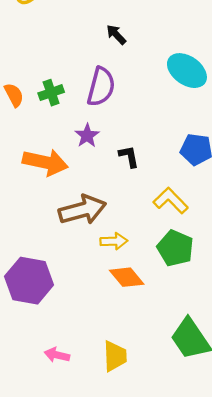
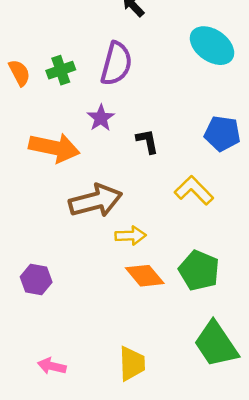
green pentagon: (175, 248) -> (199, 270), moved
purple hexagon: (29, 281) -> (36, 280), size x0.6
pink arrow: (57, 355) -> (52, 366), moved

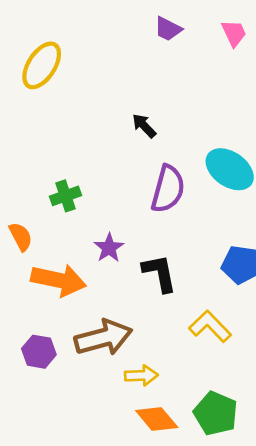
purple semicircle: (116, 64) -> (168, 189), moved
orange semicircle: (19, 73) -> (21, 237), moved
black L-shape: (147, 141) -> (160, 273), size x1.4
purple hexagon: (36, 280) -> (39, 352), moved

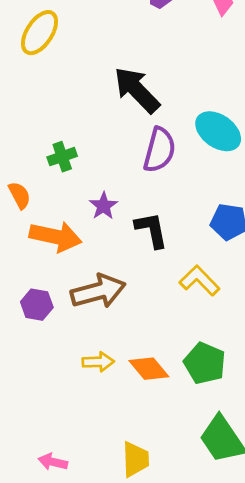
black arrow: (144, 126) -> (137, 90), size x2.0
yellow arrow: (141, 376) -> (98, 362), moved

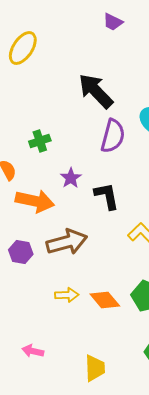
pink arrow: (53, 462) -> (33, 351), moved

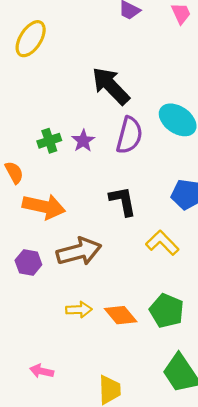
purple star: (71, 178) -> (83, 141), moved

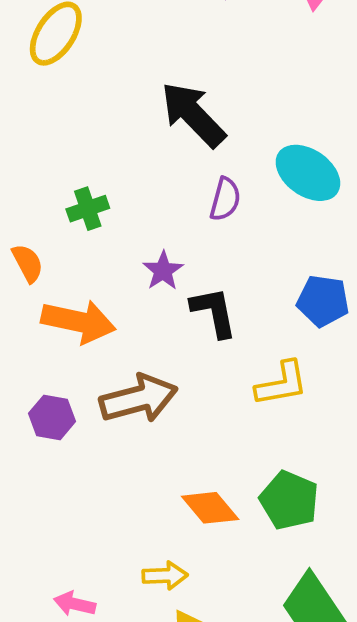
purple semicircle: (129, 135) -> (225, 199), size x0.7
purple star: (83, 141) -> (163, 271), moved
yellow L-shape: (162, 243) -> (282, 384), turned 124
yellow arrow: (79, 310) -> (165, 576), moved

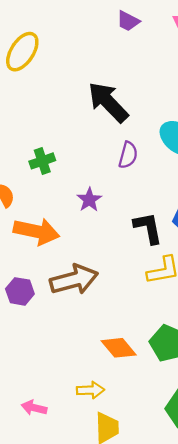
black L-shape: (214, 312) -> (148, 228), moved

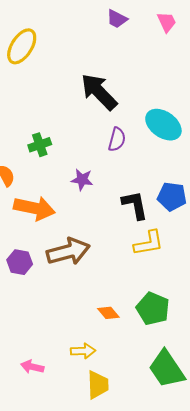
purple star: (89, 200) -> (82, 180), turned -30
orange diamond: (119, 348) -> (108, 313), size x0.7

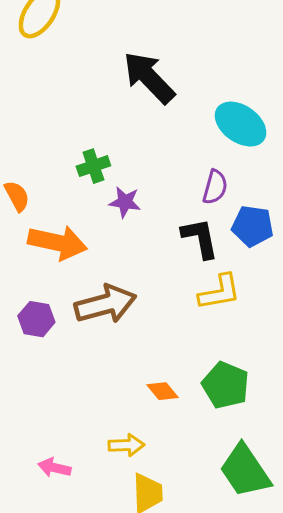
purple semicircle: (117, 139) -> (215, 187), moved
green cross: (40, 145) -> (93, 166), moved

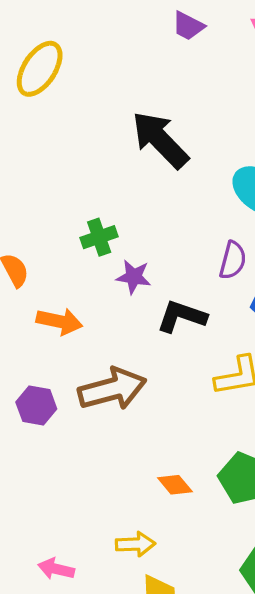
black L-shape: (200, 238) -> (182, 316), moved, turned -60
orange arrow: (57, 243) -> (59, 321), size x0.7

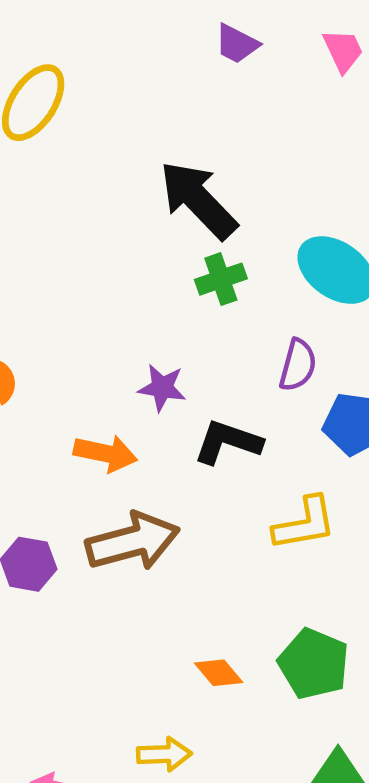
green cross: (99, 237) -> (221, 279), moved
orange arrow: (59, 321) -> (105, 453), moved

